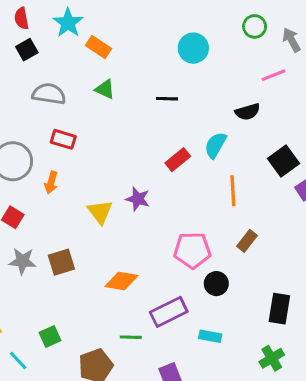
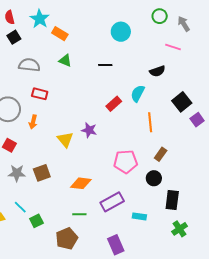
pink line: (273, 75) -> (173, 47), turned 42
black circle: (216, 284) -> (154, 178), moved
black rectangle: (279, 309) -> (172, 200), moved
green line: (131, 337) -> (79, 214), moved
cyan line: (18, 361) -> (20, 207), moved

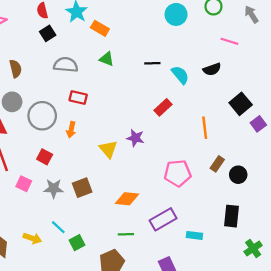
gray arrow: (184, 24) -> (251, 14), moved
cyan circle: (121, 32) -> (176, 14), moved
cyan semicircle: (138, 93) -> (180, 75), moved, turned 114
black circle: (154, 178) -> (238, 175), moved
green cross: (180, 229) -> (253, 248), moved

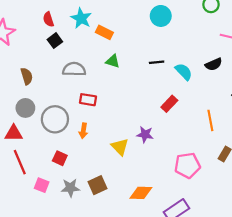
cyan circle: (176, 14) -> (161, 16), moved

